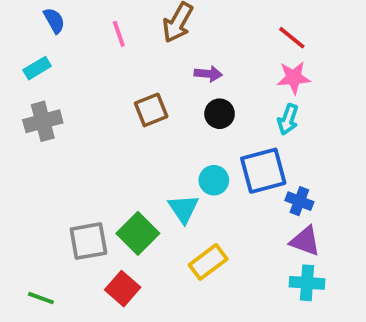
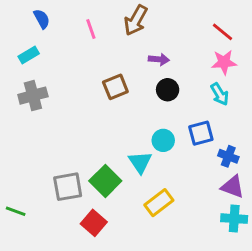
cyan arrow: (288, 119) -> (220, 94), turned -50
blue square: (263, 171) -> (201, 133), size x0.7
green line: (41, 298) -> (16, 211), moved

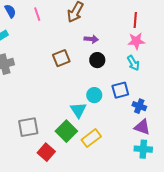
pink line: (91, 29) -> (37, 14), moved
red line: (223, 32) -> (135, 20), turned 56
green square: (105, 181) -> (66, 131), moved

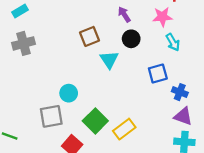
purple arrow: (91, 39) -> (124, 14), turned -128
pink star: (136, 41) -> (162, 17), moved
cyan circle: (94, 95) -> (69, 93), moved
cyan triangle: (78, 110) -> (109, 60), moved

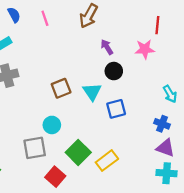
brown square: (89, 36) -> (61, 88), moved
cyan arrow: (173, 42) -> (170, 94), moved
blue square: (158, 74) -> (116, 109), moved

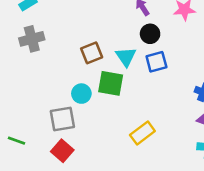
blue square: (116, 109) -> (156, 62), moved
green square: (78, 152) -> (111, 83), moved, turned -35
red square: (55, 177) -> (62, 151), moved

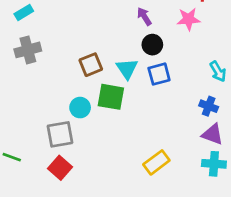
yellow rectangle: (142, 133) -> (156, 162), moved

